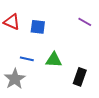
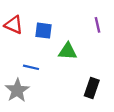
purple line: (85, 22) -> (98, 25), turned 48
green triangle: (54, 60) -> (68, 51), moved

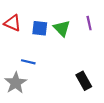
green triangle: (68, 51) -> (62, 28), moved, turned 42
black rectangle: (92, 88) -> (84, 81), turned -48

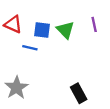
blue line: (28, 62) -> (30, 48), moved
black rectangle: (84, 81) -> (79, 93), moved

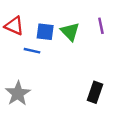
black rectangle: (79, 93) -> (95, 92), moved, turned 48

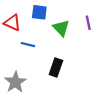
blue square: (45, 32) -> (39, 12), moved
black rectangle: (95, 92) -> (56, 68), moved

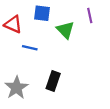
purple line: (88, 23) -> (90, 16), moved
black rectangle: (56, 68) -> (53, 81), moved

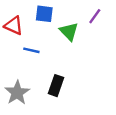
purple line: (90, 16) -> (95, 16), turned 48

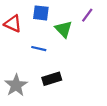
blue line: (31, 50) -> (39, 49), moved
black rectangle: (56, 86) -> (52, 79), turned 54

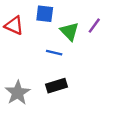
purple line: (87, 15) -> (94, 26), moved
blue line: (39, 49) -> (54, 53), moved

